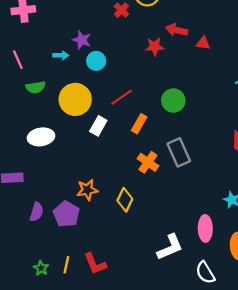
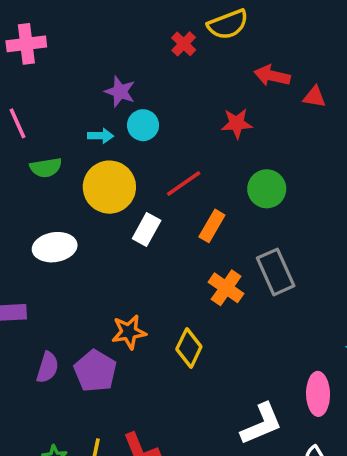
red star: (155, 47) -> (237, 123), moved
cyan arrow: (61, 55) -> (101, 136), moved

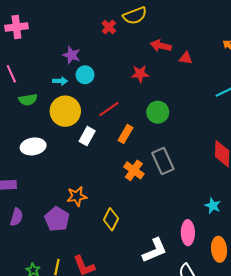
yellow diamond: (189, 348) -> (111, 219), moved
purple semicircle: (48, 367) -> (16, 217), moved

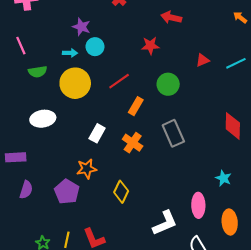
red triangle: (186, 58) -> (203, 60), moved, turned -32
white rectangle: (87, 136) -> (97, 133), moved
orange cross: (134, 170) -> (133, 143), moved

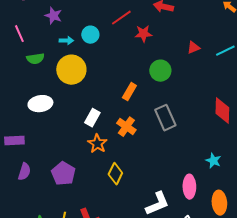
purple star: (81, 27) -> (53, 16), moved
red line: (119, 81) -> (121, 18), moved
orange star: (87, 169) -> (97, 144), moved, turned -30

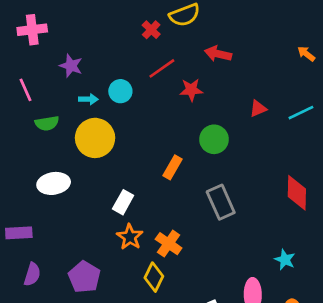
orange cross: (126, 127) -> (169, 244), moved

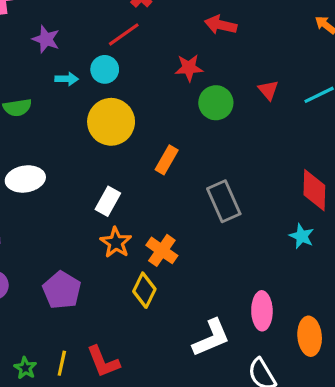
red line: (162, 68) -> (124, 34), moved
red triangle: (258, 109) -> (268, 90), turned -48
yellow circle: (95, 138) -> (111, 122), moved
green circle: (214, 139) -> (216, 103), moved
cyan star: (285, 260) -> (302, 236), moved

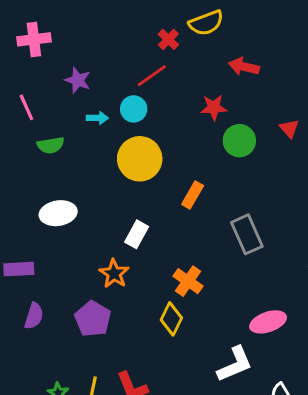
orange star: (116, 243) -> (114, 274), moved
pink ellipse: (262, 311) -> (268, 322), moved, turned 72

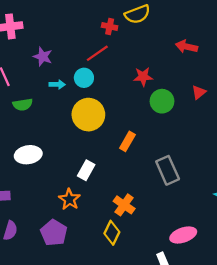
red cross: (168, 39) -> (110, 26), turned -32
red arrow: (244, 67) -> (187, 47), moved
red triangle: (289, 129) -> (199, 92), turned 32

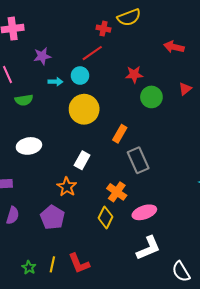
purple star: (43, 57) -> (42, 56), turned -30
gray rectangle: (168, 170) -> (138, 160), moved
pink ellipse: (183, 235) -> (144, 212), moved

